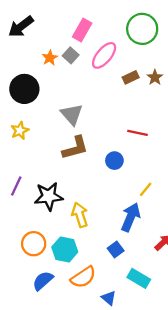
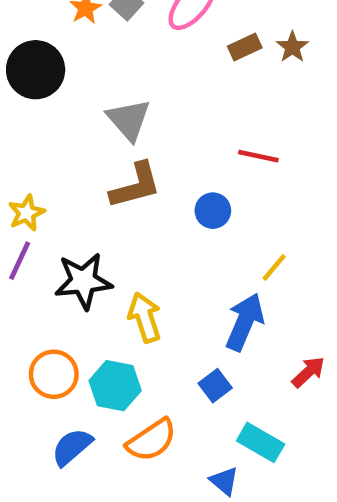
yellow star: (20, 131) -> (26, 213), moved
blue triangle: (109, 298) -> (224, 481), moved

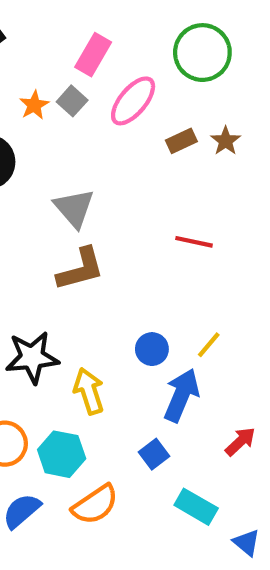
blue circle: (213, 211) -> (152, 349), moved
blue triangle: (224, 481) -> (247, 542), moved

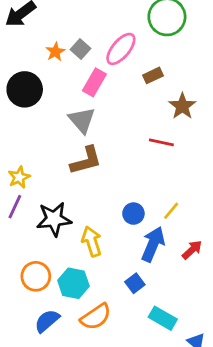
pink rectangle: (93, 55) -> (94, 82), moved
brown star: (226, 141) -> (182, 106), moved, size x1.4
red arrow: (240, 442) -> (192, 250), moved

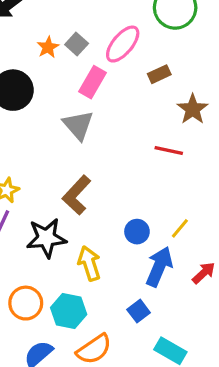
brown L-shape: (86, 161) -> (77, 195), moved, turned 148

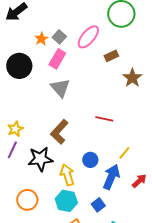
pink rectangle: (92, 82) -> (57, 59), moved
red line: (169, 151) -> (104, 119), moved
blue circle: (137, 232) -> (90, 160), moved
cyan hexagon: (69, 311) -> (66, 201), moved

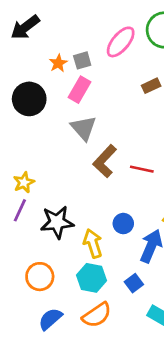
gray square: (59, 37) -> (82, 60), turned 32
pink ellipse: (88, 37) -> (121, 42), moved
brown L-shape: (59, 132) -> (105, 161), moved

